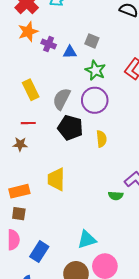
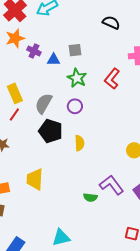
gray square: (92, 41) -> (75, 50), turned -32
purple circle: (95, 100) -> (75, 106), size x0.6
red line: (28, 123) -> (14, 115), moved, turned -56

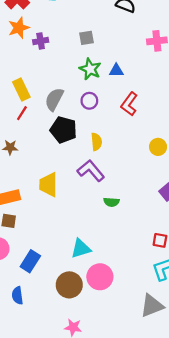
purple cross: (34, 51) -> (41, 41), turned -32
blue triangle: (54, 60) -> (116, 71), moved
red L-shape: (112, 79) -> (129, 104), moved
purple L-shape: (111, 185) -> (91, 171), moved

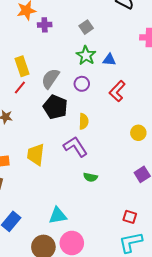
gray square: (87, 38) -> (86, 27), turned -32

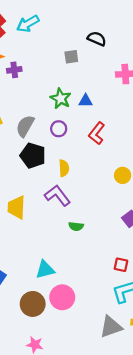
gray square: (86, 27) -> (71, 57), moved, turned 32

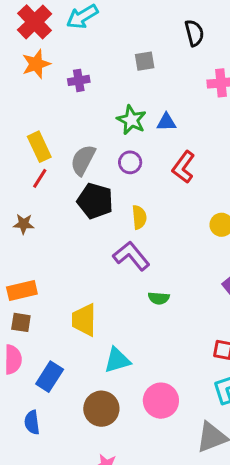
black semicircle: (97, 39) -> (194, 33), moved, turned 54
purple cross: (14, 70) -> (79, 80), moved
yellow trapezoid: (16, 207) -> (84, 320), moved
pink circle: (62, 297) -> (161, 401), moved

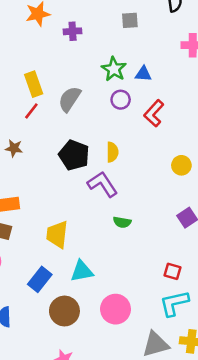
purple circle: (130, 162) -> (121, 100), moved
black pentagon: (95, 201) -> (74, 155), moved
blue rectangle: (50, 377) -> (40, 279), moved

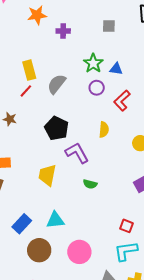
yellow semicircle: (112, 152) -> (104, 130), moved
yellow trapezoid: (57, 234) -> (47, 175), moved

